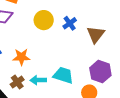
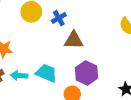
brown triangle: (96, 34) -> (74, 40), moved, turned 48

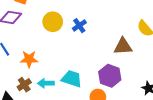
brown triangle: (74, 40) -> (123, 46), moved

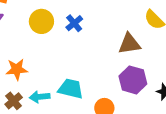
purple hexagon: (110, 76) -> (133, 80), moved

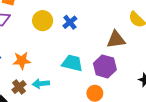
purple hexagon: (133, 80) -> (105, 66), moved
cyan trapezoid: (71, 89) -> (72, 63), moved

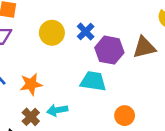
purple hexagon: (105, 66) -> (109, 50), moved

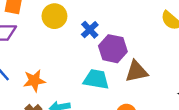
yellow circle: (52, 33) -> (54, 16), moved
brown triangle: (144, 47) -> (136, 71), moved

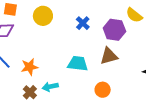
blue cross: (90, 30) -> (83, 23), moved
purple hexagon: (113, 49) -> (114, 30), moved

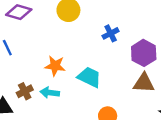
brown triangle: (109, 56) -> (144, 83), moved
orange star: (30, 67) -> (55, 66), moved

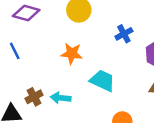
orange star: (55, 66) -> (72, 53), moved

